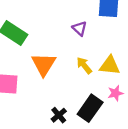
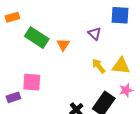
orange triangle: (44, 64) -> (63, 45), moved, size x0.6

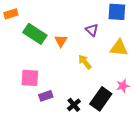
yellow arrow: (99, 66) -> (85, 62), moved
yellow triangle: (121, 66) -> (119, 48), moved
purple rectangle: (13, 97) -> (46, 96), moved

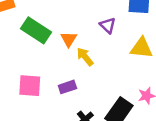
yellow arrow: (85, 62) -> (85, 57), moved
purple rectangle: (46, 96) -> (67, 87), moved

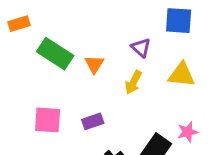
yellow arrow: (85, 57) -> (133, 82), moved, turned -114

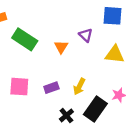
orange triangle: (94, 64) -> (61, 47), moved
yellow arrow: (133, 82) -> (79, 87), moved

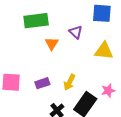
green rectangle: (25, 39) -> (36, 21), moved, turned -40

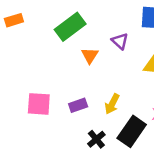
green rectangle: (36, 21) -> (70, 27), turned -30

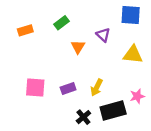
orange rectangle: (14, 20) -> (25, 30), moved
green rectangle: (70, 27) -> (62, 23), size x0.6
black rectangle: (132, 131) -> (113, 110), turned 40

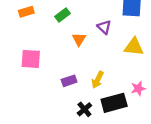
orange rectangle: (25, 30) -> (26, 12), moved
pink square: (35, 87) -> (31, 59), moved

